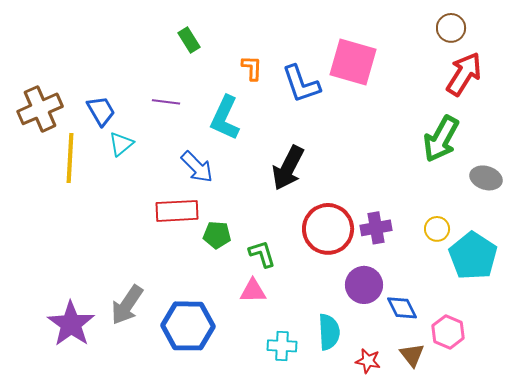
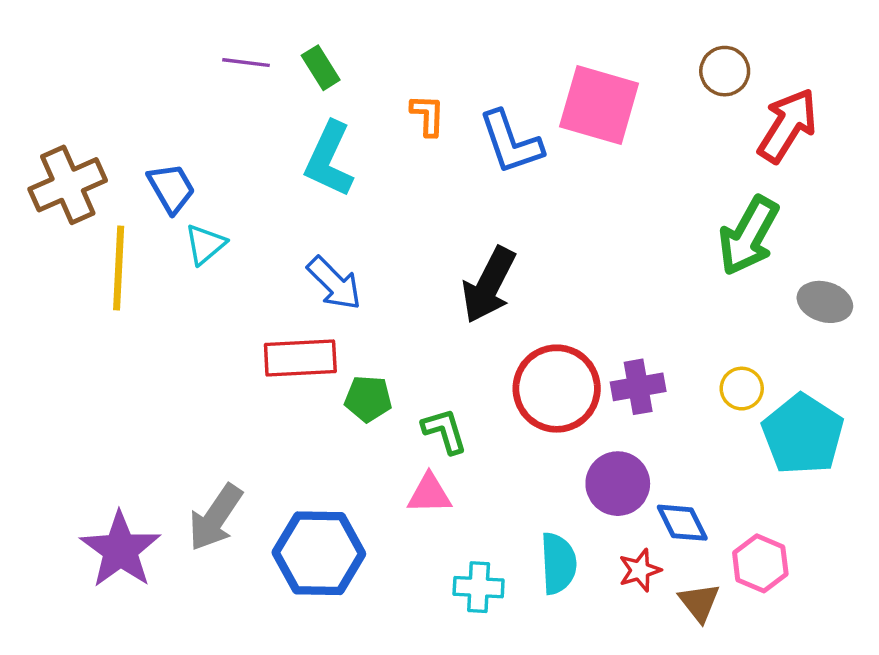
brown circle: (451, 28) -> (725, 71), moved
purple line: (166, 102) -> (246, 63), moved
cyan L-shape: (225, 118) -> (329, 159), moved
red star: (368, 361) -> (640, 570), moved, turned -30

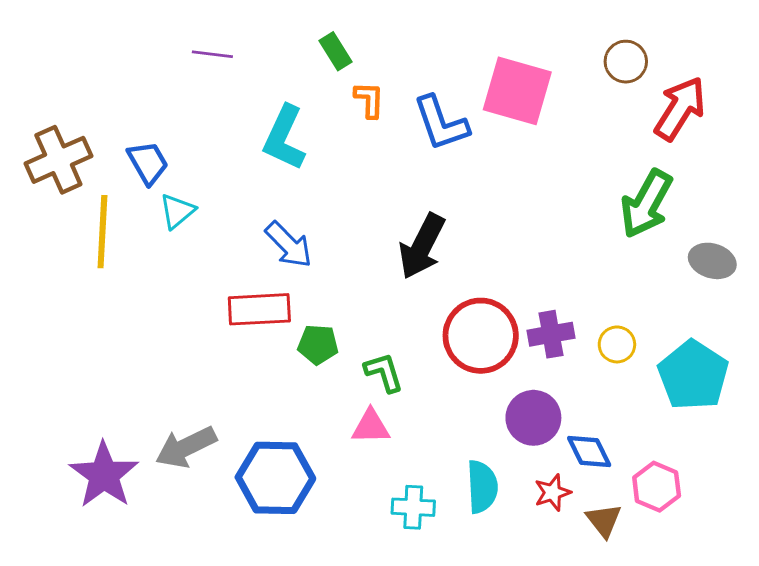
green rectangle: (321, 68) -> (336, 51), moved
yellow circle: (742, 389) -> (617, 344), moved
gray arrow: (215, 518) -> (186, 447), turned 30

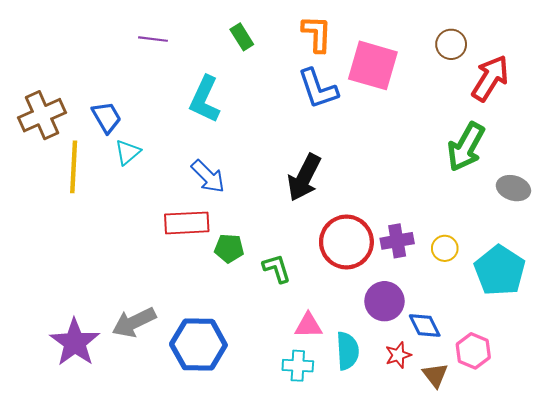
orange L-shape: (369, 100) -> (317, 34), moved, size x1.4
pink triangle: (371, 427) -> (308, 326), moved

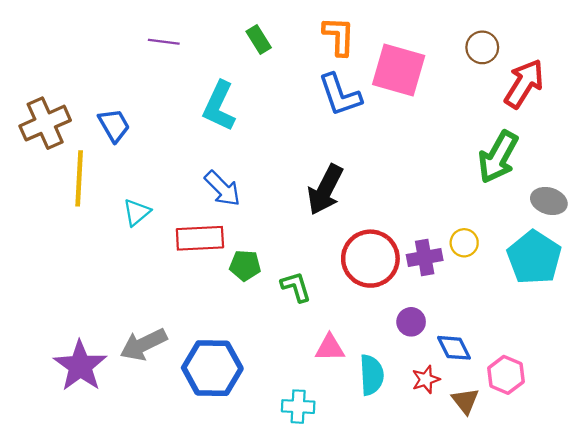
cyan triangle: (128, 152) -> (137, 212), moved
yellow circle: (445, 248) -> (464, 243), moved
cyan pentagon: (500, 271) -> (534, 257), moved
purple circle: (384, 301) -> (411, 322), size x0.7
cyan cross: (298, 366) -> (298, 407), moved

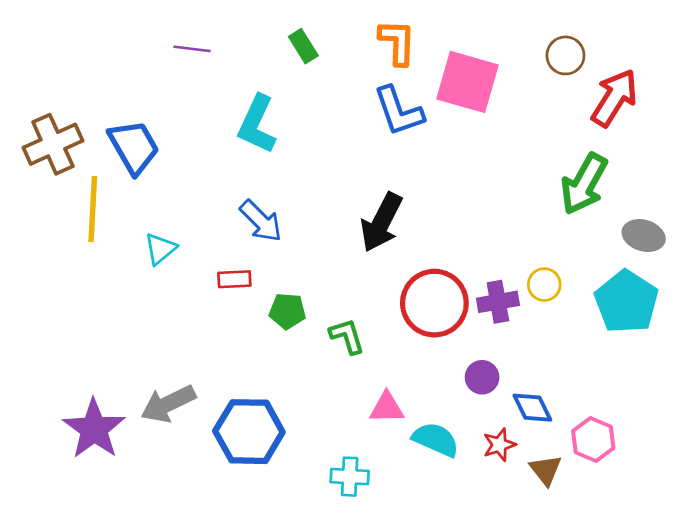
blue trapezoid: (114, 125) -> (134, 147), size x1.4
red rectangle: (200, 238) -> (234, 279), size x0.6
cyan semicircle: (372, 375) -> (436, 439), turned -63

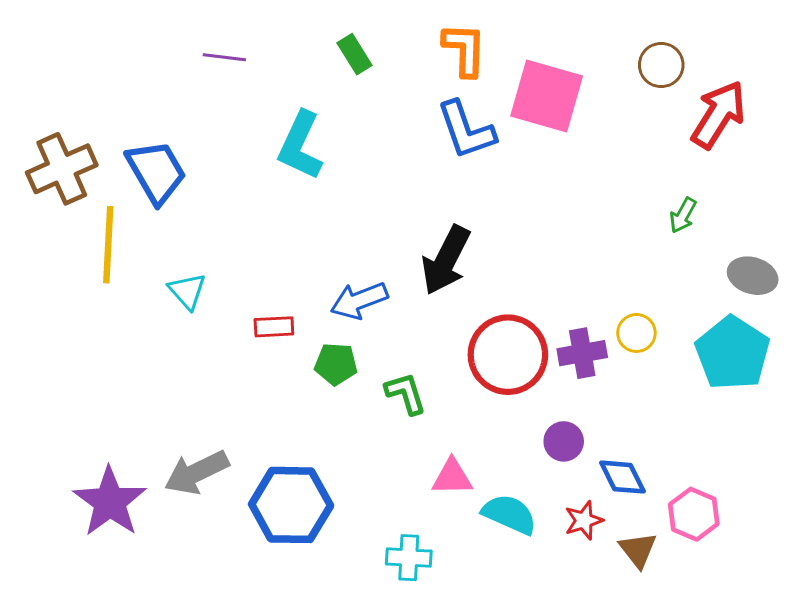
green arrow: (584, 184) -> (683, 215), size x0.5
blue arrow: (261, 221) -> (359, 300), moved, turned 114
cyan triangle: (160, 249) -> (187, 291), turned -32

